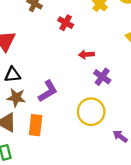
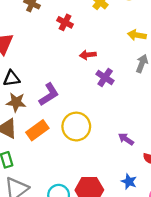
yellow circle: (91, 112) -> (76, 127), moved
orange rectangle: (36, 125) -> (37, 130), turned 50

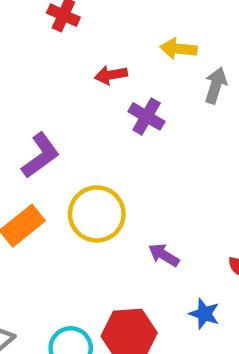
yellow arrow: (137, 35) -> (179, 49), moved
purple arrow: (126, 139) -> (164, 255), moved

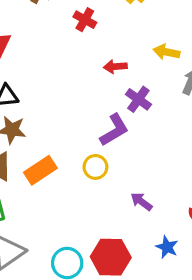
purple L-shape: (41, 156) -> (114, 130), moved
yellow circle: (97, 214) -> (95, 167), size x0.6

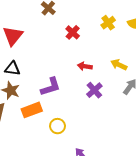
purple L-shape: (114, 130) -> (51, 87), moved
orange rectangle: (40, 170) -> (32, 110), moved

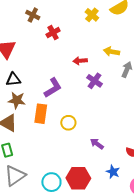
red cross: (73, 32) -> (53, 33), moved, turned 32
orange rectangle: (32, 110) -> (41, 114), turned -48

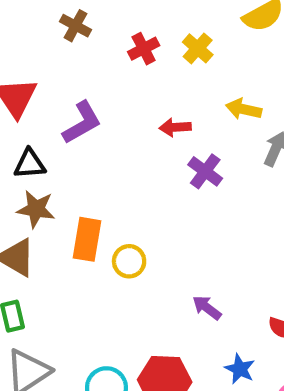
yellow cross: (92, 15) -> (198, 48), moved
red cross: (53, 33) -> (144, 49), moved
purple L-shape: (53, 88) -> (82, 123), moved
yellow circle: (68, 123) -> (129, 261), moved

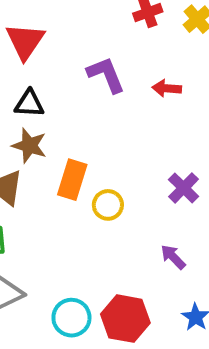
purple L-shape: (82, 123) -> (106, 75), moved, turned -90
purple cross: (205, 171) -> (184, 188), moved

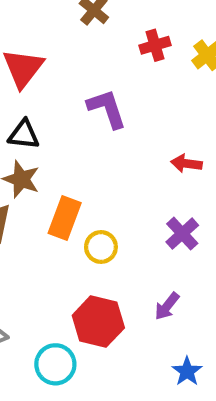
red arrow: (167, 88) -> (186, 164), moved
purple arrow: (173, 257) -> (167, 306), turned -100
red hexagon: (125, 319) -> (98, 322), moved

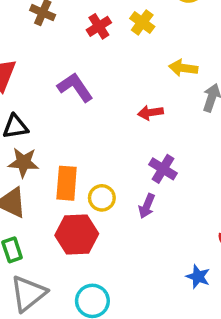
purple arrow: (167, 306) -> (147, 206), moved
red hexagon: (98, 322) -> (77, 234), moved

